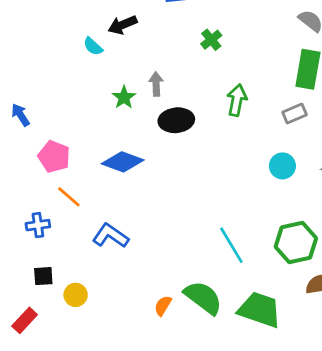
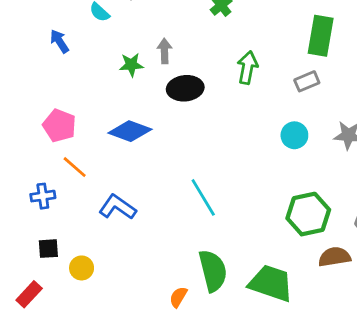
green star: (124, 97) -> (131, 65), turned 30
blue arrow: (20, 115) -> (59, 41), moved
cyan line: (231, 245) -> (203, 197), moved
green semicircle: (203, 298) -> (213, 271), turned 39
orange semicircle: (163, 306) -> (178, 297), moved

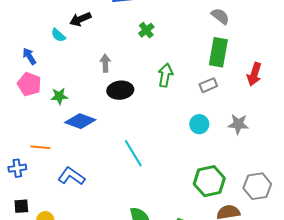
green star: (131, 65) -> (59, 96), moved
pink pentagon: (59, 126) -> (29, 84), moved
orange line: (75, 167) -> (40, 147), turned -36
cyan line: (203, 197) -> (133, 153), moved

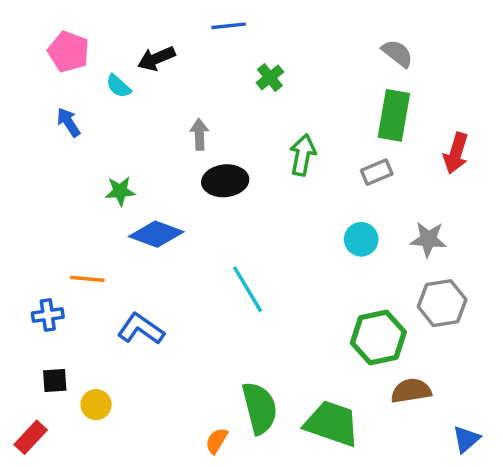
pink pentagon: (29, 84) -> (68, 52), moved
gray hexagon: (257, 186) -> (442, 303), moved

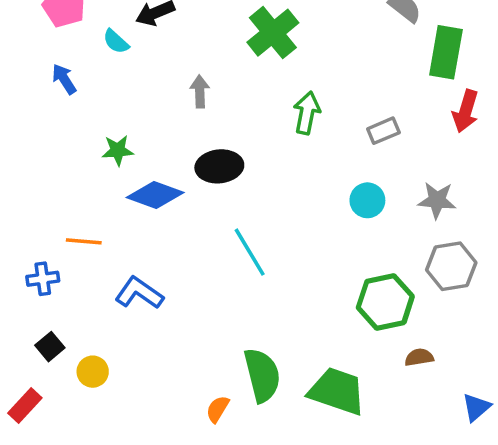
green cross: (270, 77) -> (273, 33), size x1.8
green rectangle: (394, 115) -> (446, 52), moved
black ellipse: (225, 181) -> (219, 166), moved
black square: (55, 380) -> (50, 347), turned -36
brown semicircle: (411, 391) -> (419, 357), size x0.7

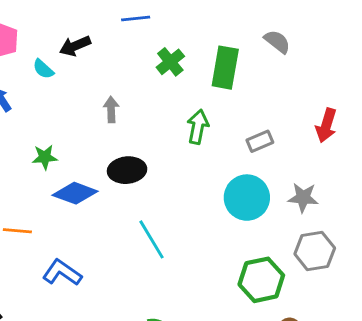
green cross: (273, 33) -> (170, 62), size x0.7
green rectangle: (446, 52) -> (225, 68), moved
cyan circle: (367, 200) -> (247, 198), size x1.6

